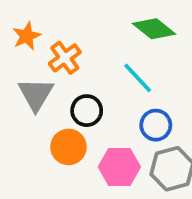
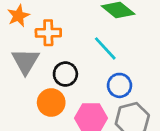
orange cross: (65, 58) -> (48, 33), turned 35

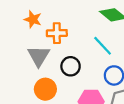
orange star: (18, 16) -> (33, 19), turned -30
orange circle: (51, 102) -> (45, 89), moved

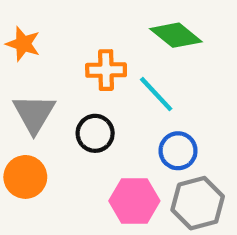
orange cross: (57, 33) -> (106, 70), moved
orange circle: (45, 89) -> (25, 177), moved

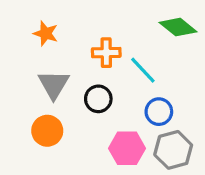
green diamond: (176, 35) -> (178, 27), moved

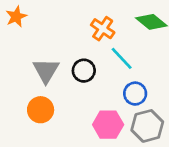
orange star: (46, 33) -> (16, 17), moved, turned 30
orange cross: (106, 53) -> (103, 29), moved, turned 35
black circle: (98, 99) -> (84, 71), moved

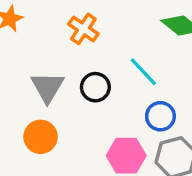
orange cross: (103, 29) -> (83, 29), moved

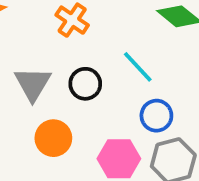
orange circle: (41, 137) -> (53, 138), moved

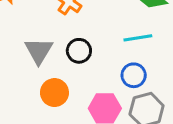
cyan line: (138, 67) -> (138, 38), moved, turned -56

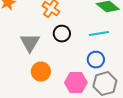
black circle: (79, 51) -> (62, 34), moved

